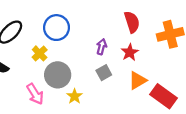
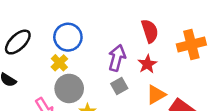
purple arrow: (102, 47) -> (117, 58), size x1.5
yellow cross: (40, 53) -> (59, 63), moved

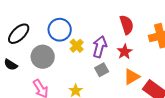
yellow cross: (59, 63) -> (77, 46), moved
gray circle: (69, 88) -> (43, 57), moved

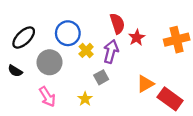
red semicircle: (127, 25) -> (117, 24), moved
red star: (125, 52) -> (137, 38), moved
gray square: (102, 70) -> (101, 77), moved

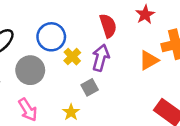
red star: (137, 38) -> (145, 15), moved
orange triangle: (145, 84) -> (149, 60), moved

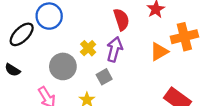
blue circle: (51, 37) -> (49, 16), moved
gray circle: (30, 70) -> (63, 66), moved

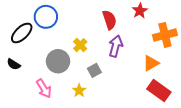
purple arrow: (114, 49) -> (116, 46), moved
orange triangle: (159, 52) -> (151, 63), moved

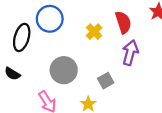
black ellipse: (22, 33) -> (22, 37), turned -30
yellow cross: (80, 45) -> (94, 32), moved

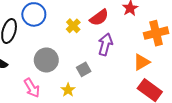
red semicircle: (123, 22) -> (99, 18), turned 72

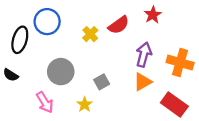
orange cross: (156, 33) -> (180, 62), moved, turned 30
purple arrow: (105, 44) -> (144, 55), moved
orange triangle: (142, 62) -> (143, 82), moved

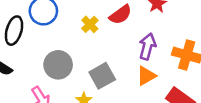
gray square: (102, 82) -> (102, 76), size x1.5

